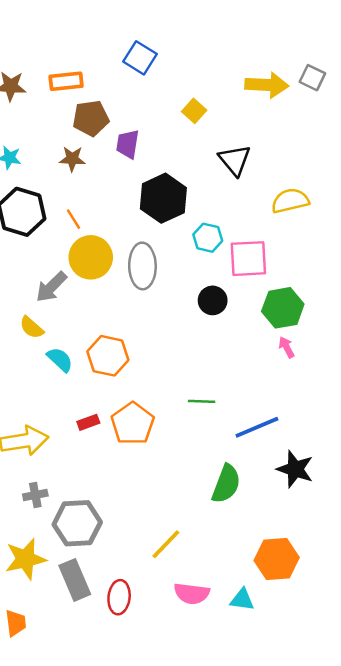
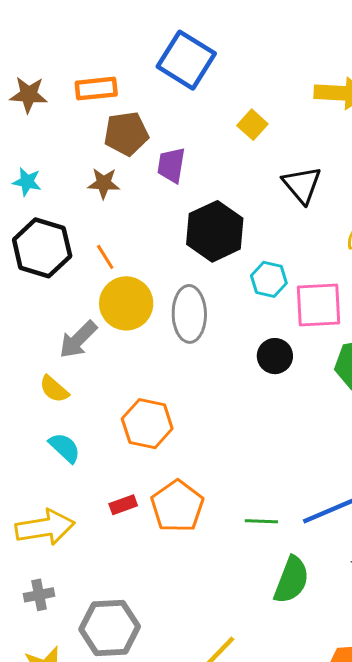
blue square: (140, 58) -> (186, 60), size x1.4
cyan semicircle: (60, 360) -> (65, 448), moved
green line: (202, 401) -> (261, 521), moved
gray cross: (35, 495) -> (39, 595), moved

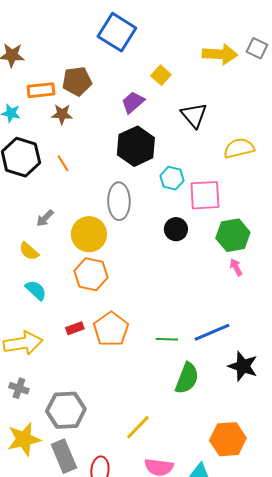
orange rectangle: (96, 89) -> (41, 90), moved
purple trapezoid: (171, 165) -> (133, 102), moved, turned 40
yellow circle: (126, 303) -> (89, 234), moved
gray arrow: (78, 340) -> (45, 218), size x0.7
gray cross: (39, 595) -> (19, 388), turned 30

